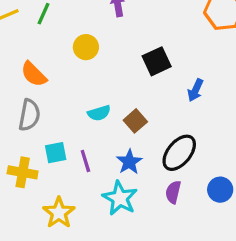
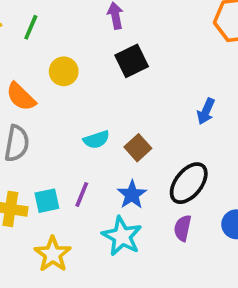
yellow circle: (86, 47) -> (64, 71), moved
black square: (157, 61) -> (132, 61), moved
cyan square: (56, 153) -> (47, 201), moved
purple line: (85, 161) -> (82, 194), turned 40

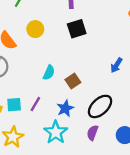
cyan semicircle: (96, 140) -> (49, 73), turned -56

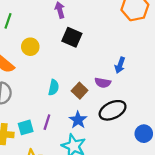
black square: (77, 29) -> (72, 37), turned -36
black ellipse: (100, 106) -> (113, 110), turned 30
purple semicircle: (92, 133) -> (103, 83), moved, turned -88

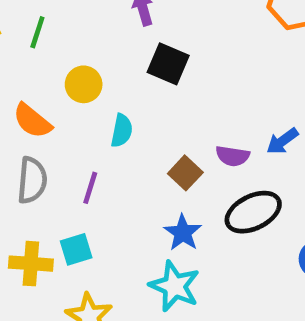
blue arrow: (120, 65) -> (282, 141), moved, turned 35
cyan semicircle: (54, 87) -> (122, 131), moved
purple line: (47, 122) -> (90, 188), moved

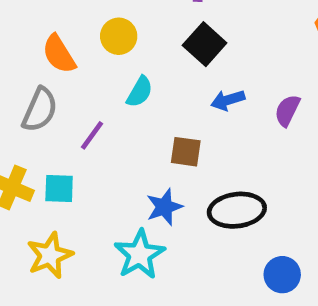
blue arrow: (282, 141) -> (228, 100), moved
purple semicircle: (233, 156) -> (287, 110), moved, turned 88
brown square: (185, 173) -> (186, 152), turned 36

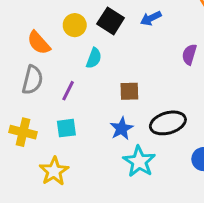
black square: (205, 44) -> (111, 21), moved
blue arrow: (228, 100) -> (151, 18), moved
cyan square: (59, 189) -> (66, 128), moved
cyan star: (140, 254) -> (139, 161), moved

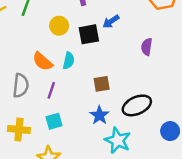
black square: (111, 21) -> (89, 34), moved, turned -35
yellow circle: (75, 25) -> (59, 26), moved
orange semicircle: (39, 43) -> (43, 62), moved

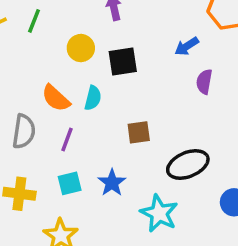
blue arrow: (111, 21) -> (187, 46), moved
blue star: (99, 115) -> (112, 183), moved

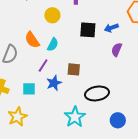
black square: (123, 61) -> (88, 30), moved
purple line: (67, 139) -> (43, 65), moved
blue star: (112, 183) -> (54, 83), moved

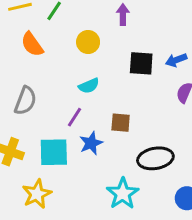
orange semicircle: (32, 40) -> (32, 44), moved
cyan semicircle: (53, 45) -> (89, 86), turned 40
cyan square: (29, 89) -> (54, 152), size x1.5

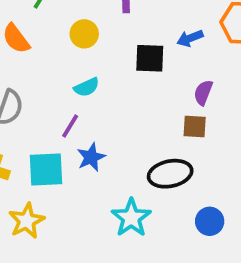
blue arrow: (176, 60) -> (190, 38), moved
brown square: (121, 123) -> (195, 127), moved

